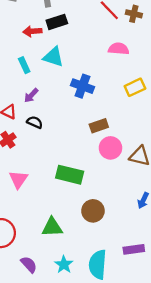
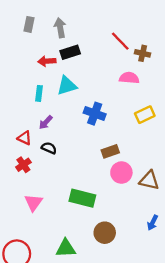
brown cross: (134, 14) -> (143, 53), moved
cyan triangle: (53, 57) -> (67, 86), turned -35
cyan rectangle: (24, 65) -> (39, 93), turned 32

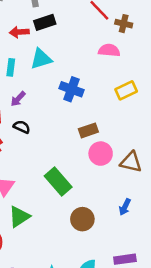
green rectangle: (82, 198) -> (58, 181), turned 35
blue arrow: (153, 223) -> (125, 207), moved
green triangle: (66, 248) -> (19, 217), moved, turned -30

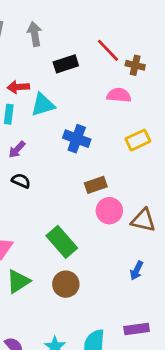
black rectangle: (45, 22) -> (66, 64), moved
red arrow: (19, 32) -> (18, 87), moved
brown circle: (82, 219) -> (66, 284), moved

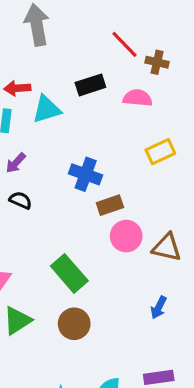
gray arrow: (35, 34) -> (37, 25), size x1.4
black rectangle: (66, 64) -> (90, 85), moved
blue cross: (77, 139) -> (86, 174), moved

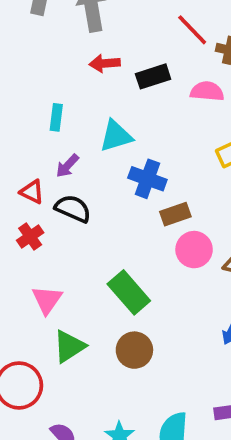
red arrow: (17, 88) -> (105, 63), moved
cyan triangle: (47, 109) -> (116, 136), moved
black semicircle: (21, 200) -> (73, 209), size x1.4

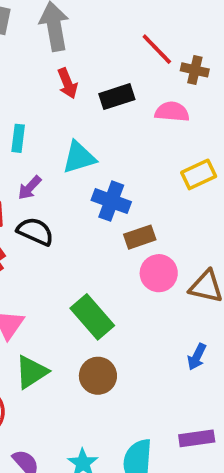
red arrow: (105, 63) -> (68, 83), turned -108

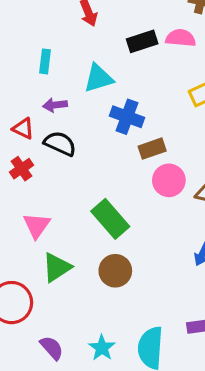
black rectangle: (117, 97) -> (142, 41), moved
purple arrow: (30, 188) -> (55, 105), turned 40

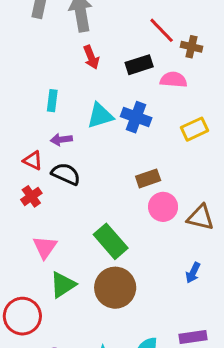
black rectangle: (142, 41) -> (139, 65), moved
blue cross: (127, 117) -> (136, 117), moved
brown circle: (115, 271) -> (115, 288), size x1.4

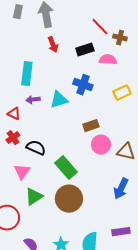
cyan rectangle: (52, 101) -> (27, 74), size x1.6
cyan triangle: (100, 116) -> (59, 100), moved
black semicircle: (66, 174) -> (36, 148), moved
blue arrow: (193, 273) -> (121, 189), size x1.5

